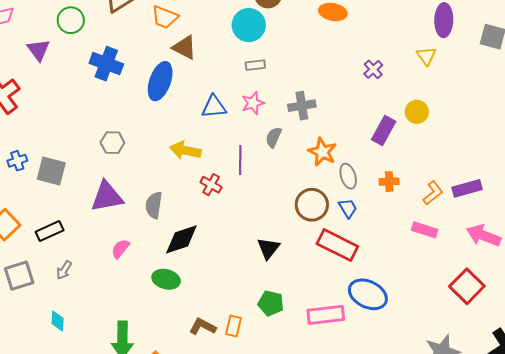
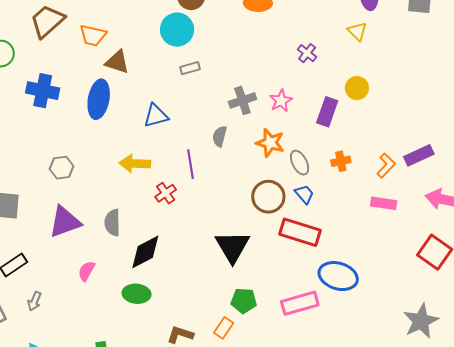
pink star: (253, 103) -> (281, 101), moved
red cross: (211, 185) -> (166, 193), turned 35
black triangle: (268, 248) -> (232, 247), size x1.5
orange rectangle: (234, 326) -> (224, 328), moved, turned 30

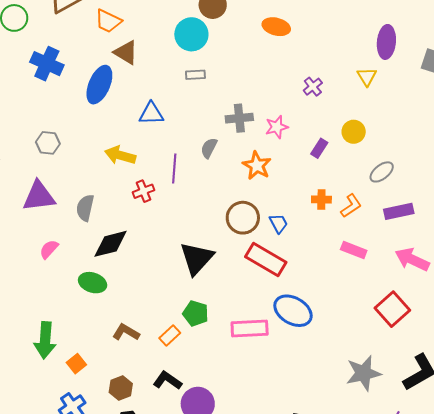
purple rectangle: (327, 112) -> (319, 148), size x0.7
gray ellipse: (300, 163) -> (382, 172), moved, turned 65
orange L-shape: (386, 166) -> (351, 206), moved

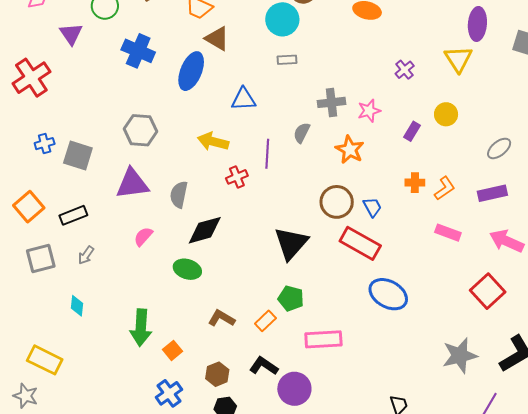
yellow triangle: (367, 77) -> (458, 59), size x1.4
gray hexagon: (48, 143) -> (141, 130), size x1.4
gray ellipse: (382, 172) -> (499, 148), moved
pink rectangle: (250, 329) -> (323, 339), moved

